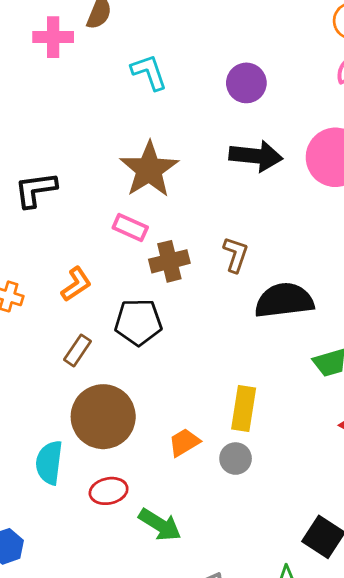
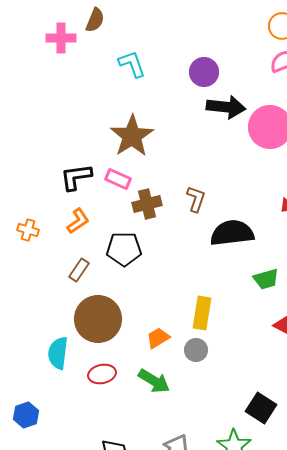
black arrow: (256, 156) -> (226, 107), moved
black L-shape: (36, 190) -> (76, 177), moved
green arrow: (160, 525) -> (154, 381), moved

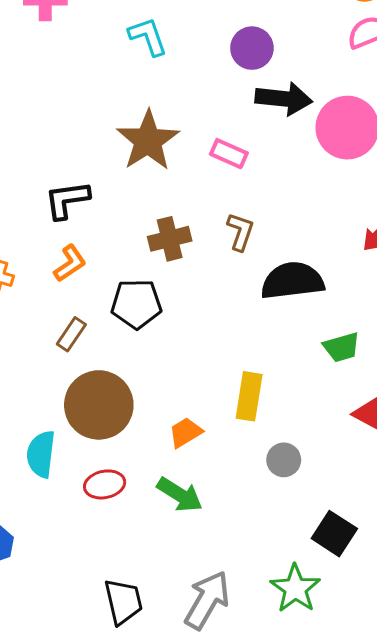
pink rectangle: (118, 179) -> (229, 154), moved
gray circle: (196, 350) -> (284, 460), moved

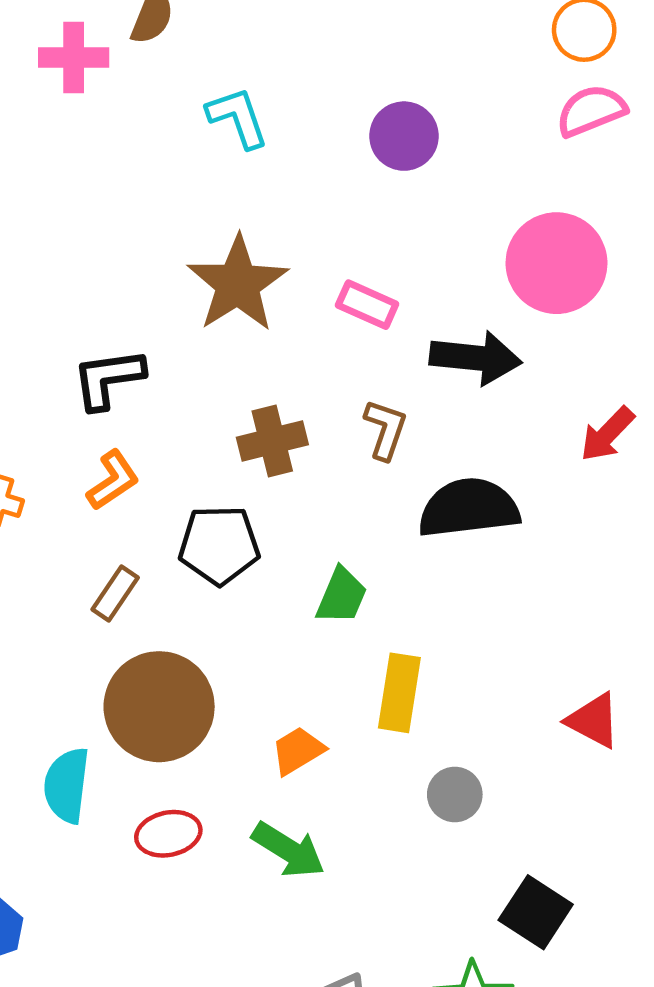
black arrow: (284, 99) -> (476, 358), moved
green trapezoid: (342, 347) -> (342, 596), moved, turned -51

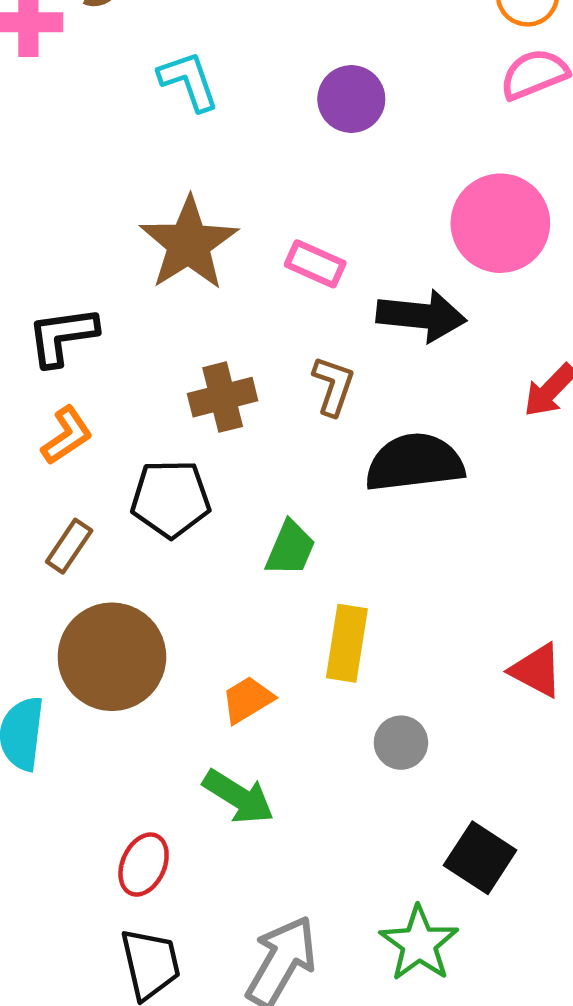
red ellipse: (168, 834) -> (144, 865), moved, turned -54

